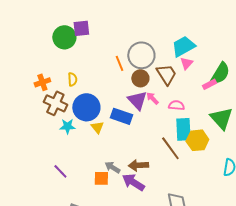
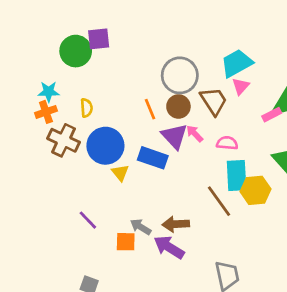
orange line: (119, 63) -> (150, 109), moved
cyan star: (67, 126) -> (49, 92), moved
purple line: (60, 171) -> (88, 220), moved

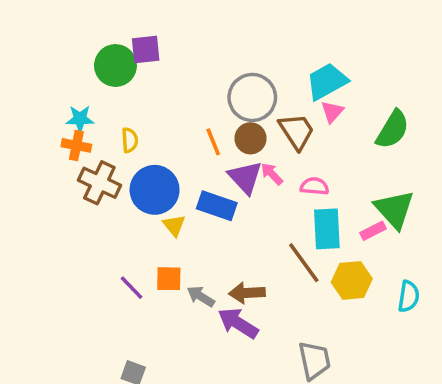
orange cross: (46, 112) -> (76, 145), turned 30
pink rectangle: (272, 115) -> (373, 231), moved
yellow hexagon: (256, 190) -> (352, 280), moved
orange square: (126, 242) -> (169, 279), moved

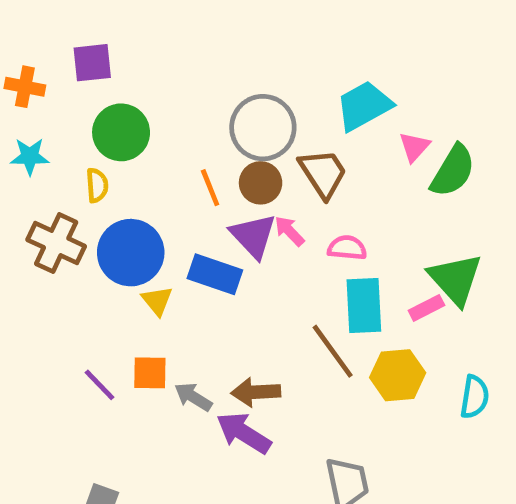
purple square: (146, 50) -> (92, 63), moved
green circle: (115, 65) -> (121, 132), moved
pink triangle: (332, 112) -> (414, 147), moved
orange cross: (76, 145) -> (25, 87), moved

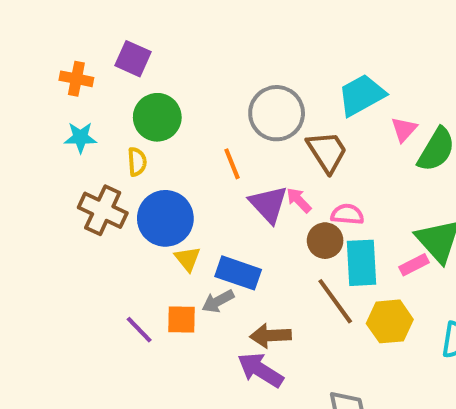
purple square: (92, 63) -> (133, 59), turned 30
brown circle: (261, 183) -> (325, 241), moved
blue rectangle: (215, 274) -> (238, 273), moved
gray arrow: (193, 397) -> (218, 301), moved, turned -60

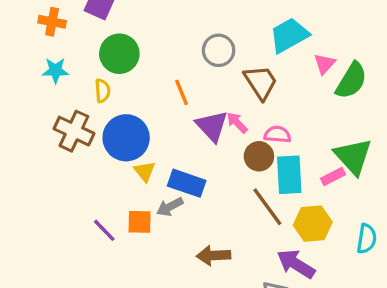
gray circle: (277, 113) -> (219, 50), size x0.7
brown arrow: (270, 336) -> (214, 256), moved
purple arrow: (260, 370) -> (296, 264), moved

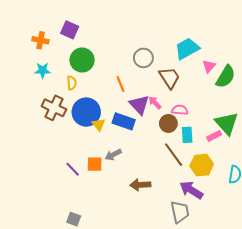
yellow triangle: (145, 171) -> (99, 124), moved
cyan rectangle: (289, 175) -> (187, 135), size x0.7
blue rectangle: (187, 183) -> (124, 121), moved

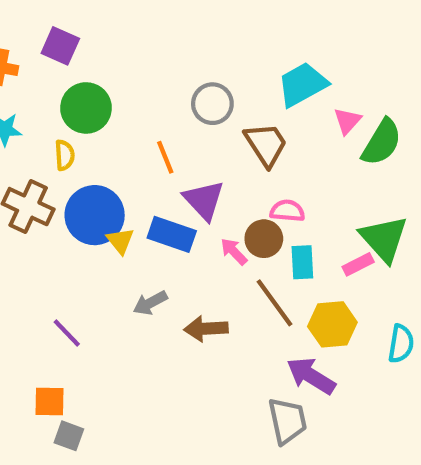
pink arrow: (155, 103) -> (234, 252), moved
orange square: (95, 164) -> (50, 402), moved
brown arrow: (140, 185) -> (206, 329), moved

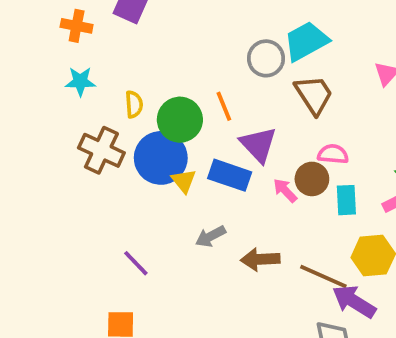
cyan trapezoid: (302, 84) -> (306, 41), moved
green circle: (86, 108) -> (180, 120), moved
brown line: (275, 303) -> (323, 277), moved, turned -30

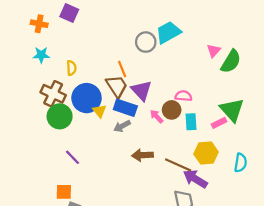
brown trapezoid: (314, 95) -> (117, 86), moved
green circle: (180, 120) -> (60, 116), moved
gray arrow: (210, 236) -> (122, 126), moved

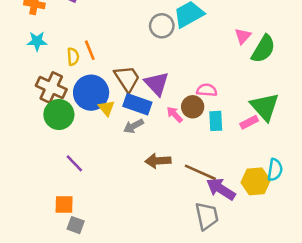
orange line: (122, 69) -> (90, 50), moved
yellow hexagon: (206, 153) -> (256, 181), moved

